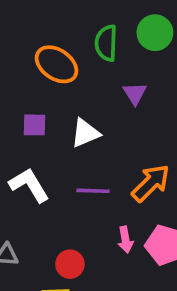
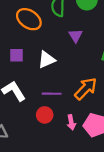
red circle: (70, 264) -> (45, 115), moved

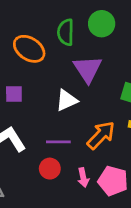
purple triangle: (75, 36) -> (88, 69), size x1.6
white triangle: (47, 60) -> (67, 100), moved

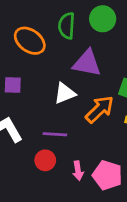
purple triangle: (88, 69) -> (87, 63), turned -48
orange arrow: (101, 135) -> (100, 109), moved

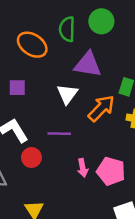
white triangle: (65, 93) -> (67, 94), turned -30
red circle: (45, 160) -> (31, 158), moved

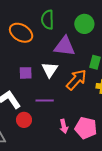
green circle: (101, 21) -> (84, 24), moved
purple square: (17, 88) -> (26, 73), moved

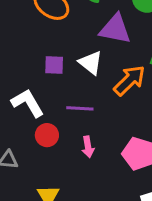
white triangle: (50, 70) -> (91, 63), turned -30
pink arrow: (64, 126) -> (88, 147), moved

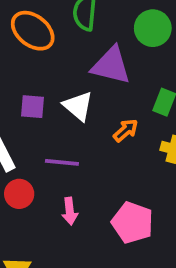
orange arrow: (129, 80) -> (126, 130), size x0.6

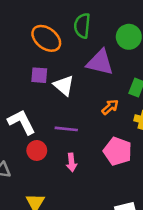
white triangle: (78, 106) -> (64, 85), moved
purple square: (32, 107) -> (39, 75), moved
pink pentagon: (133, 223) -> (118, 151), moved

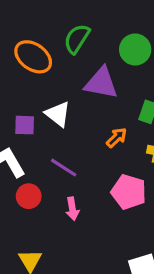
green semicircle: (82, 26) -> (77, 39), turned 30
purple square: (39, 75) -> (25, 125), moved
purple line: (66, 129) -> (64, 168), turned 30

